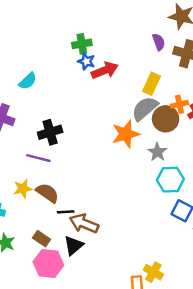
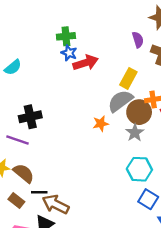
orange star: (126, 134) -> (101, 124), size x0.6
gray star: (157, 152) -> (135, 133), moved
brown rectangle: (42, 239) -> (16, 201), moved

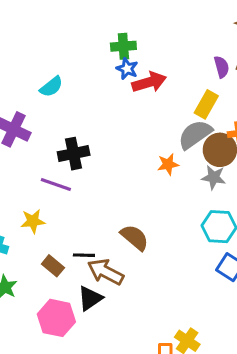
purple semicircle: (138, 40) -> (222, 67), moved
gray star: (135, 133) -> (214, 177), turned -30
brown semicircle: (24, 173) -> (135, 237), moved

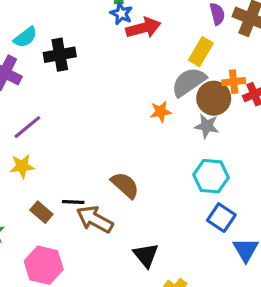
cyan semicircle: (51, 87) -> (25, 37), moved
black cross: (74, 154) -> (60, 55), moved
purple line: (56, 185) -> (27, 127), moved, turned -60
black triangle: (90, 298) -> (146, 255), moved, turned -36

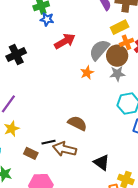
red arrow: (143, 28) -> (65, 41), moved
yellow rectangle: (201, 52) -> (120, 27), moved, turned 48

